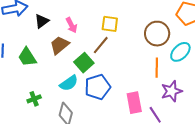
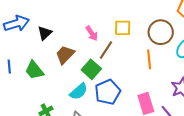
yellow square: (110, 24) -> (123, 28), moved
pink arrow: (71, 25) -> (92, 33), moved
orange line: (157, 68) -> (149, 59), moved

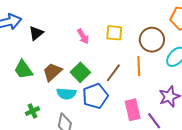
brown line: (106, 50) -> (113, 73), moved
brown trapezoid: (65, 55) -> (52, 72), moved
cyan semicircle: (79, 91) -> (66, 94), turned 42

